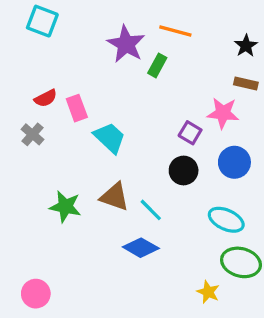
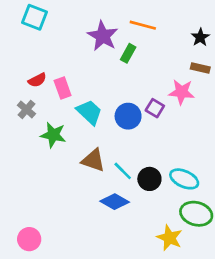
blue circle: (234, 162) -> (128, 116), moved
black circle: (184, 170) -> (149, 179), moved
green star: (65, 207) -> (53, 135), moved
yellow star: (208, 292) -> (170, 238), size x1.4

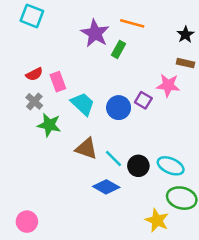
gray cross: (26, 109) -> (34, 101), moved

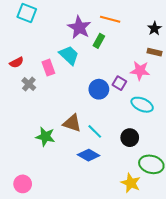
red semicircle: (34, 74) -> (16, 62), moved
cyan trapezoid: (83, 104) -> (69, 55), moved
green star: (49, 125) -> (45, 137), moved
black circle: (138, 166) -> (130, 138), moved
cyan ellipse: (171, 166) -> (142, 105), moved

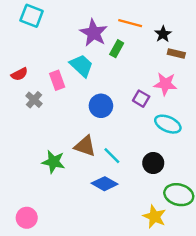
black star: (154, 28) -> (163, 34), moved
brown rectangle: (154, 52) -> (176, 54), moved
blue circle: (99, 89) -> (101, 106), moved

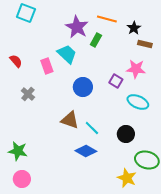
red semicircle: (19, 74) -> (16, 61), turned -104
gray cross: (34, 100) -> (28, 94), moved
green star: (53, 162) -> (18, 151), moved

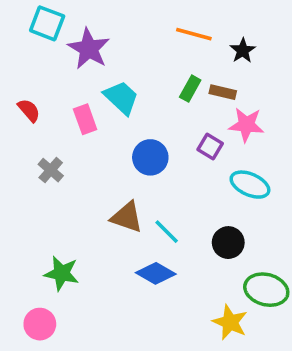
purple star: (77, 27) -> (89, 49), moved
green rectangle: (96, 40) -> (190, 89), moved
brown rectangle: (145, 44) -> (223, 92), moved
green star: (18, 151) -> (62, 273), moved

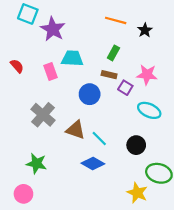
brown rectangle: (223, 92) -> (109, 75), moved
cyan trapezoid: (121, 98) -> (72, 58), turned -40
gray cross: (51, 170) -> (43, 115), moved, size x1.6

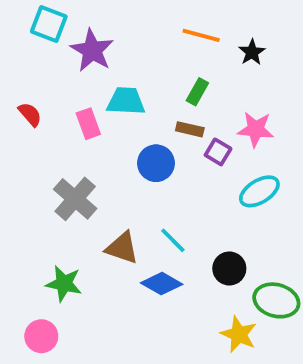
cyan ellipse: (149, 110) -> (259, 191), turned -55
brown triangle: (76, 130) -> (122, 248), moved
black circle: (136, 145) -> (229, 268), moved

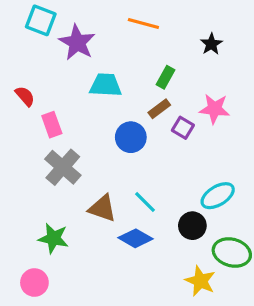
orange line: (201, 35) -> (143, 23), moved
pink rectangle: (88, 124) -> (52, 125), moved
brown rectangle: (190, 129) -> (159, 109), turned -50
cyan ellipse: (259, 191) -> (218, 196), moved

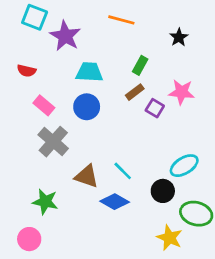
red semicircle: (25, 96) -> (27, 71), moved, turned 144
pink rectangle: (52, 125) -> (44, 105), turned -30
blue circle: (131, 137) -> (87, 107), moved

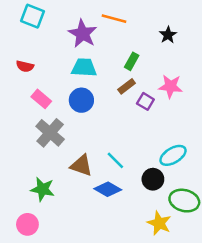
purple star: (65, 36) -> (83, 34), moved

